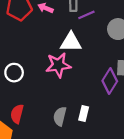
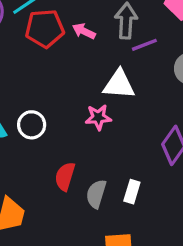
pink star: (58, 65) -> (98, 117), size x0.7
red semicircle: (17, 114) -> (65, 176), moved

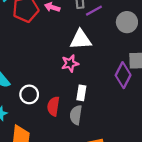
white circle: (32, 125) -> (29, 94), moved
white rectangle: (132, 192) -> (81, 93), moved

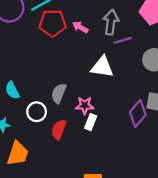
pink star: (70, 63) -> (85, 105), moved
gray semicircle: (76, 115) -> (59, 93), moved

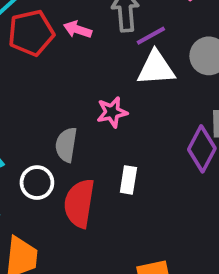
white triangle: (102, 67) -> (156, 68), moved
pink star: (85, 105) -> (112, 112), moved
red semicircle: (59, 129) -> (79, 203), size x1.4

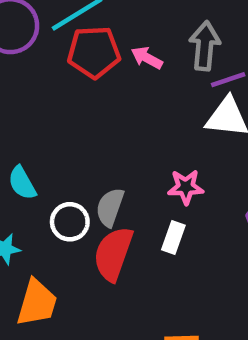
pink star: (112, 112) -> (186, 187), moved
gray semicircle: (66, 145) -> (110, 207), moved

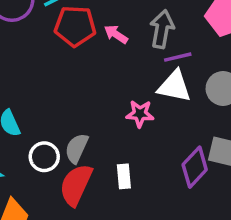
pink star: (186, 187) -> (140, 114), moved
white rectangle: (173, 238) -> (124, 176), turned -30

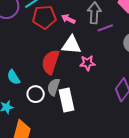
white triangle: (174, 86) -> (71, 45), moved
white rectangle: (124, 176) -> (67, 100), moved, size x1.6
red semicircle: (76, 185) -> (50, 62), moved

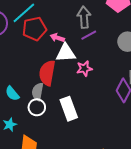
pink arrow: (68, 19) -> (57, 38), moved
purple line: (105, 28) -> (89, 35), moved
gray semicircle: (54, 87) -> (38, 92), moved

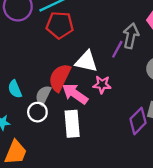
gray arrow: (84, 17) -> (131, 36), moved
purple line: (89, 35) -> (117, 49), turned -49
pink arrow: (57, 38) -> (75, 94), moved, size x1.6

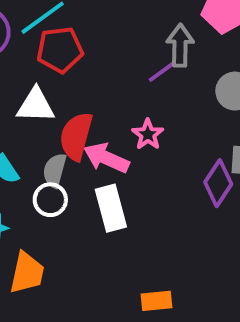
purple line: (117, 49) -> (162, 72), turned 36
white triangle: (86, 61) -> (36, 105), moved
pink star: (102, 85) -> (148, 134), turned -30

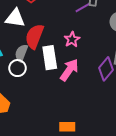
pink arrow: (106, 158) -> (69, 70), moved, turned 95
white rectangle: (111, 208) -> (50, 58), moved

